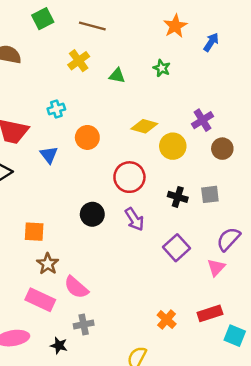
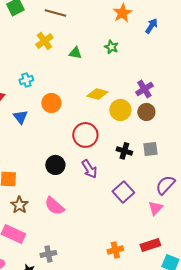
brown circle: (222, 149) -> (146, 112), moved
pink semicircle: (76, 287) -> (54, 206), moved
orange cross: (167, 320) -> (115, 250), turned 35

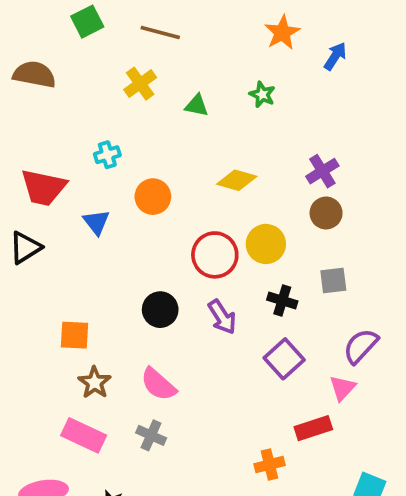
yellow circle: (120, 110) -> (266, 244), moved
black cross: (124, 151) -> (282, 300), moved
red rectangle: (150, 245) -> (313, 428), moved
gray cross: (48, 254) -> (151, 435), moved, turned 35

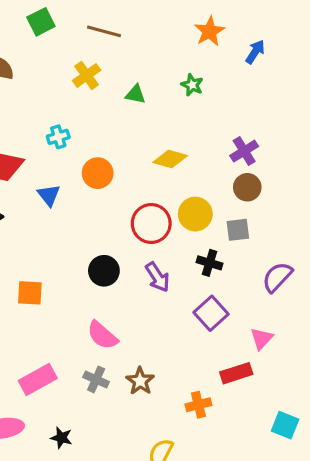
gray square: (333, 280) -> (238, 230), moved
purple semicircle: (361, 346) -> (277, 277), moved
brown star: (95, 383) -> (140, 381), moved
pink rectangle: (84, 435) -> (38, 379), turned -54

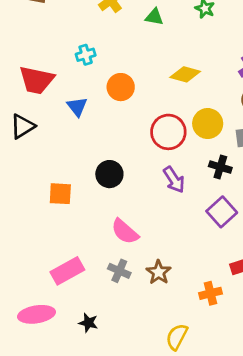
black circle: (104, 271) -> (109, 174), moved

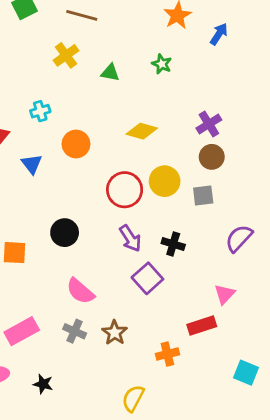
black cross: (220, 167) -> (173, 244), moved
purple square: (222, 212) -> (147, 278), moved

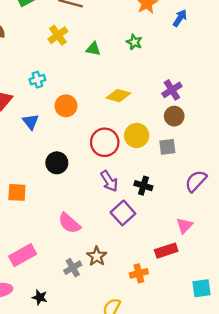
black circle: (65, 233) -> (57, 163), moved
gray cross: (75, 331) -> (73, 268), moved, turned 36
cyan square: (246, 373) -> (202, 288), turned -30

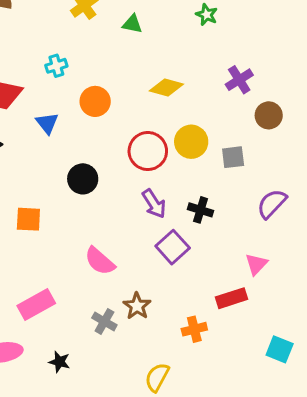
green star: (134, 42) -> (207, 15), moved
brown circle: (174, 116) -> (269, 115), moved
gray cross: (73, 268) -> (104, 321), turned -30
cyan square: (202, 288) -> (280, 349), turned 30

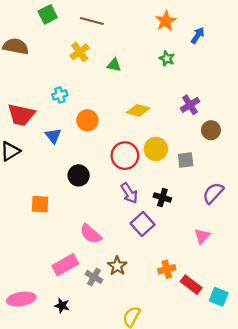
red rectangle: (231, 298) -> (191, 285), moved, turned 55
pink rectangle: (36, 304) -> (65, 265), moved
orange cross: (194, 329) -> (167, 269), moved

